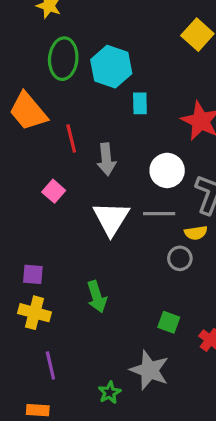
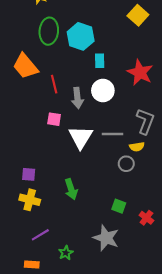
white circle: (167, 170) -> (103, 91), moved
pink square: (54, 191) -> (54, 119), moved, turned -32
purple line: (50, 365) -> (40, 235), turned 72
green star: (110, 393) -> (66, 253), moved

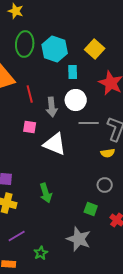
yellow square: (138, 15) -> (95, 49), moved
gray line: (112, 134) -> (89, 123), moved
white triangle: (81, 137) -> (55, 144), turned -40
gray circle: (126, 164) -> (105, 185), moved

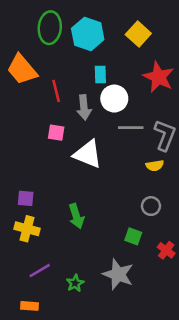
cyan rectangle: (73, 72) -> (100, 74), moved
green star: (41, 253) -> (75, 283), moved

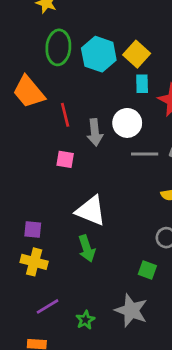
yellow square: (138, 34) -> (137, 54), moved
cyan rectangle: (100, 74) -> (142, 84), moved
white triangle: (88, 154) -> (91, 211), moved

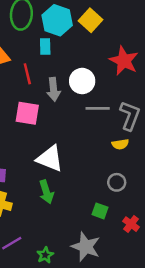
cyan rectangle: (142, 84) -> (45, 46), moved
pink square: (65, 159) -> (27, 113), size x1.5

